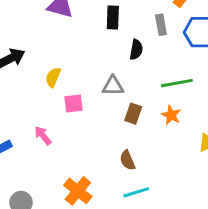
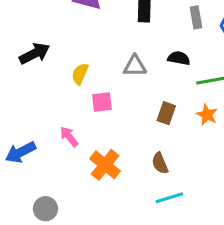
black semicircle: (136, 50) -> (179, 58), moved, turned -90
gray triangle: (113, 86) -> (135, 66), moved
orange cross: (78, 191) -> (105, 165), moved

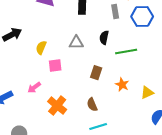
black semicircle: (179, 58) -> (104, 38), turned -88
orange star: (207, 115) -> (122, 85), moved
pink arrow: (69, 137) -> (34, 88), turned -88

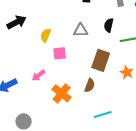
brown rectangle: (96, 73) -> (101, 60), size x1.5
brown semicircle: (92, 105) -> (90, 85), moved, turned -136

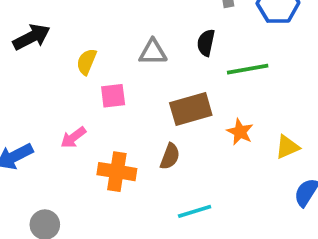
brown rectangle: (101, 60) -> (191, 109), turned 55
orange cross: (62, 93) -> (117, 172), turned -30

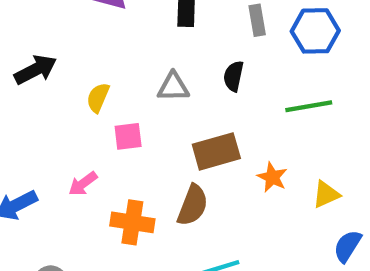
green line: (248, 69) -> (309, 106), moved
brown semicircle: (170, 156) -> (193, 205), size x1.4

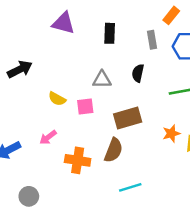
yellow semicircle: (98, 98) -> (57, 99), moved, turned -84
pink square: (128, 136) -> (85, 107), moved
orange star: (272, 177) -> (171, 133), moved, turned 30

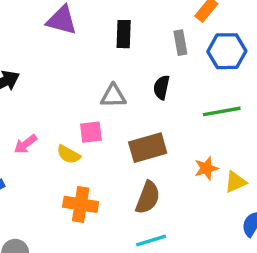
yellow semicircle: (57, 99) -> (69, 155), moved
pink arrow: (48, 137) -> (25, 144), moved
brown semicircle: (114, 150) -> (148, 198), moved

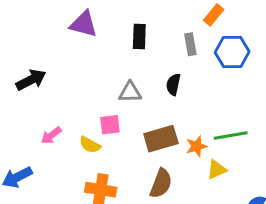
green line: (222, 111) -> (231, 136), moved
orange star: (206, 168) -> (197, 146), moved
yellow triangle: (235, 182) -> (217, 170), moved

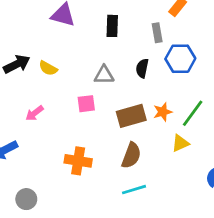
blue hexagon: (232, 52) -> (180, 59), moved
green line: (231, 136) -> (193, 113), turned -44
yellow semicircle: (90, 145) -> (48, 68), moved
orange star: (197, 146) -> (163, 112), moved

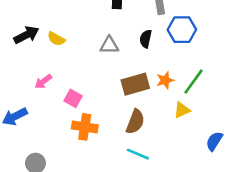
pink square: (86, 104) -> (73, 98), moved, turned 36
cyan line: (134, 190) -> (138, 154), turned 40

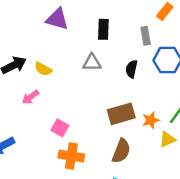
gray triangle: (109, 45) -> (92, 63), moved
orange star: (165, 80) -> (151, 120), moved
pink arrow: (43, 82) -> (30, 97), moved

